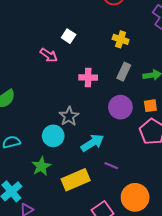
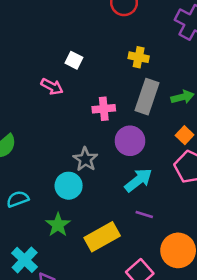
gray rectangle: (124, 72) -> (147, 97), size x1.5
orange square: (150, 106) -> (185, 135), turned -32
purple circle: (120, 107) -> (130, 141), moved
cyan arrow: (92, 143) -> (138, 180), moved

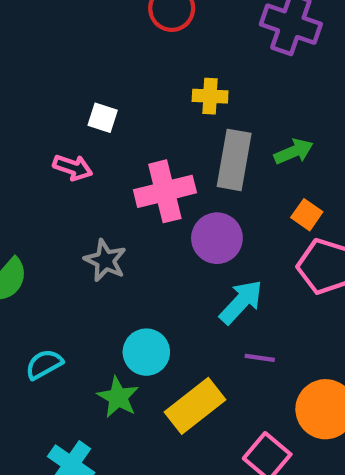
pink cross: (104, 109) -> (165, 191), size x1.5
gray star: (85, 159) -> (105, 260), moved
cyan circle: (69, 186) -> (146, 352), moved

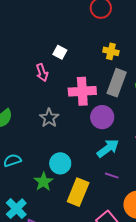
pink arrow: (73, 167) -> (42, 73), turned 42
yellow rectangle: (195, 406) -> (78, 192), turned -40

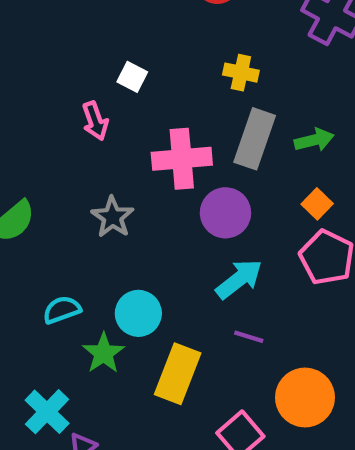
cyan semicircle: (12, 160) -> (62, 310), moved

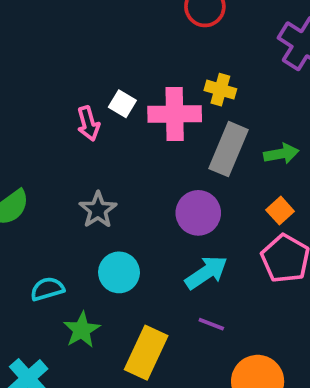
white square: (132, 77) -> (122, 104), moved
pink cross: (182, 159) -> (175, 114), moved
cyan circle: (138, 313) -> (119, 272), moved

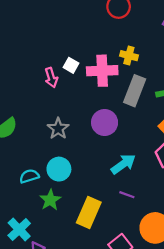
purple circle: (198, 213) -> (105, 123), moved
cyan circle: (119, 272) -> (59, 169), moved

